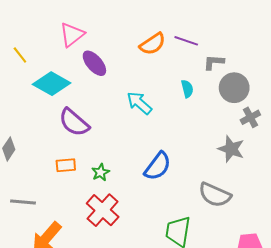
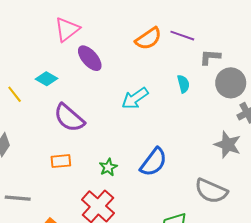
yellow line: (20, 55) -> (15, 94), moved
cyan diamond: (52, 84) -> (47, 79), size x0.6
cyan arrow: (139, 103) -> (135, 98), turned -76
green star: (101, 172) -> (108, 167), moved

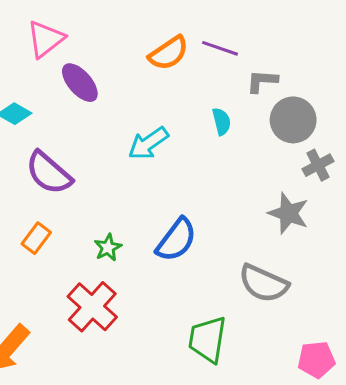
orange rectangle: (61, 161) -> (36, 238), turned -48

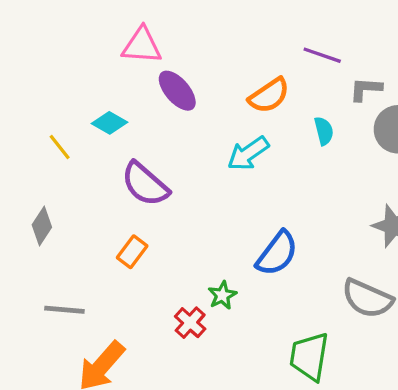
pink triangle: (46, 39) -> (142, 46), turned 42
orange semicircle: (169, 53) -> (269, 95), moved
green star: (108, 248) -> (222, 295), moved
red cross: (92, 307) -> (190, 323), size x0.6

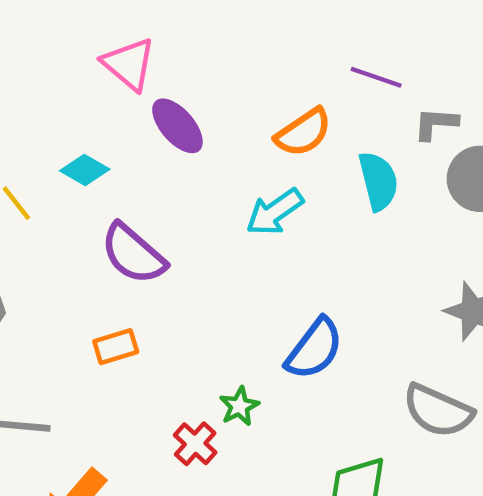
pink triangle: (142, 46) -> (129, 64), turned 36
cyan semicircle: (324, 131) -> (378, 181), size x1.5
orange rectangle: (132, 252) -> (116, 347), turned 36

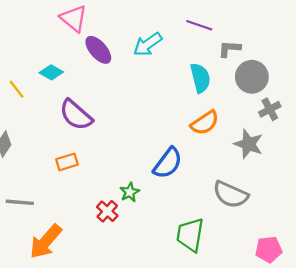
orange semicircle: (303, 132) -> (205, 123), moved
cyan arrow: (275, 212) -> (148, 44), moved

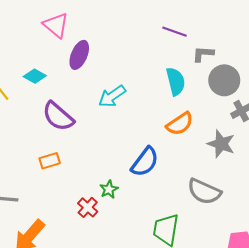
cyan arrow: (148, 44) -> (112, 96), moved
purple ellipse: (98, 50) -> (79, 55), turned 64

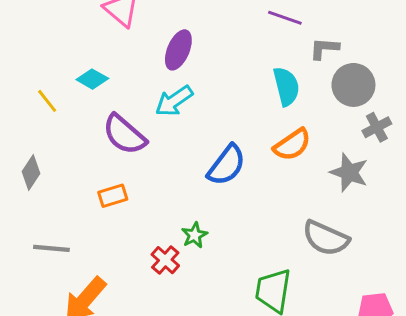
purple ellipse: (79, 55) -> (178, 50), moved
cyan arrow: (112, 96) -> (174, 101), moved
blue semicircle: (145, 162) -> (227, 165), moved

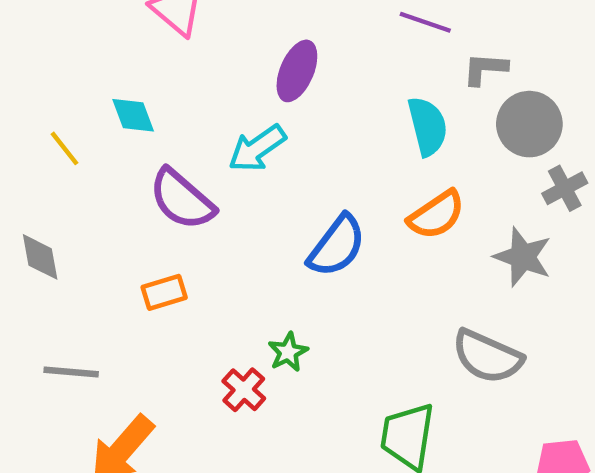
purple ellipse: (178, 50) -> (297, 71), moved
cyan diamond: (92, 79) -> (133, 115), turned 40
gray diamond: (31, 172) -> (40, 257), turned -44

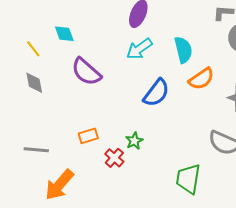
cyan semicircle: (428, 126) -> (183, 50), moved
cyan arrow: (257, 148) -> (139, 49), moved
gray diamond: (40, 257) -> (34, 83), moved
orange rectangle: (164, 292) -> (88, 136), moved

